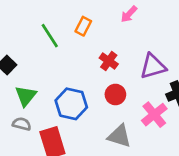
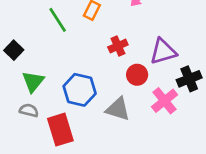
red cross: (109, 61) -> (118, 46), turned 30
red circle: (115, 94) -> (137, 75), moved
gray triangle: (119, 136) -> (118, 109), moved

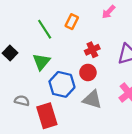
red circle: (137, 75) -> (88, 72), moved
green triangle: (33, 82) -> (41, 62), moved

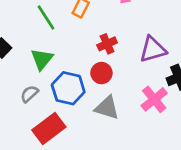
gray semicircle: (22, 101) -> (29, 94), moved, turned -56
red rectangle: (47, 116) -> (49, 129), turned 70

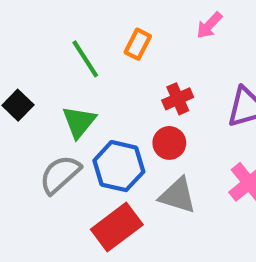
gray semicircle: (29, 94) -> (60, 174), size x1.5
red rectangle: (49, 129) -> (117, 227), moved

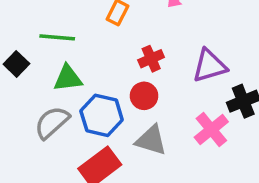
green line: (85, 59) -> (57, 37), moved, turned -52
green triangle: (79, 122) -> (68, 78), turned 44

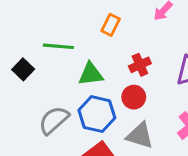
green triangle: (68, 78) -> (91, 74), moved

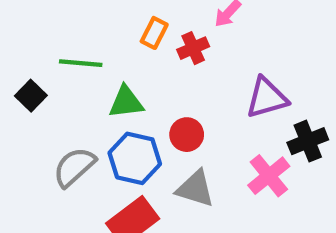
red cross: (140, 65) -> (193, 48), moved

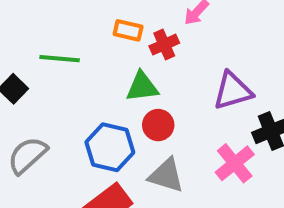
orange rectangle: (154, 33) -> (128, 30), turned 76
green triangle: (126, 102) -> (142, 87), moved
gray semicircle: (74, 167) -> (27, 155), moved

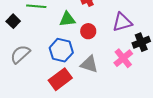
green triangle: (142, 87) -> (67, 19), moved
red circle: (158, 125) -> (88, 31), moved

